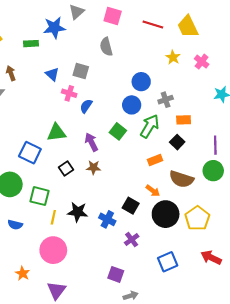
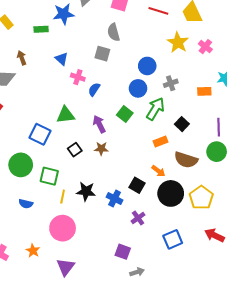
yellow star: (173, 57) -> (178, 42), size x1.5
gray square: (81, 71) -> (102, 54), moved
orange rectangle: (184, 120) -> (204, 91), moved

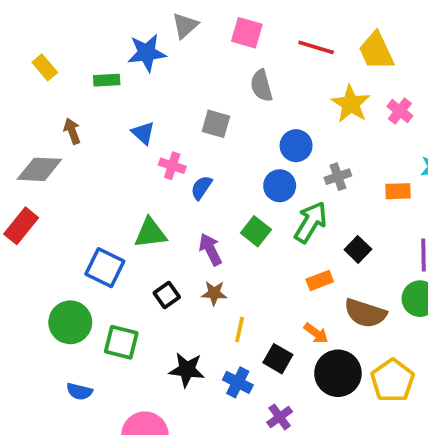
gray semicircle: (114, 32) -> (261, 86), moved
yellow line: (63, 197) -> (240, 330), moved

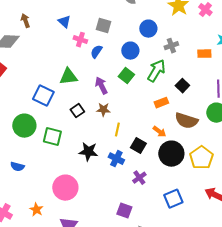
gray square: (216, 124) -> (103, 26), moved
blue circle: (280, 186) -> (130, 51), moved
blue semicircle: (79, 391) -> (17, 167), moved

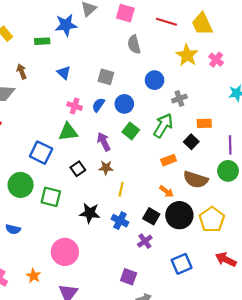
pink cross: (80, 40) -> (75, 106), moved
blue circle: (130, 51) -> (124, 104), moved
orange rectangle: (204, 54) -> (204, 123), moved
black square: (138, 146) -> (151, 216), moved

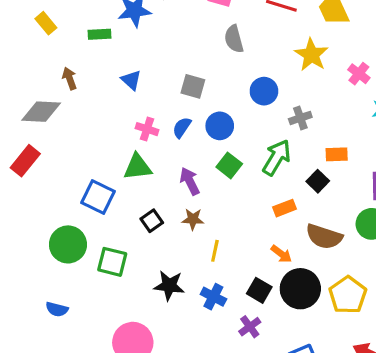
pink cross: (216, 60) -> (359, 74), moved

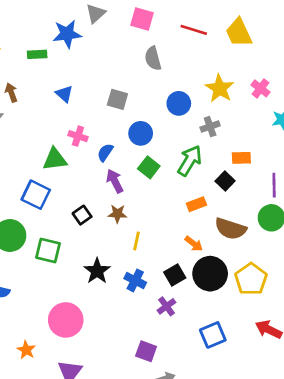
yellow star: (311, 55) -> (220, 88), moved
blue semicircle: (182, 127) -> (105, 152), moved
green triangle: (138, 167) -> (55, 159), moved
black star: (169, 286) -> (97, 271), turned 30
black square: (259, 290) -> (175, 275), turned 30

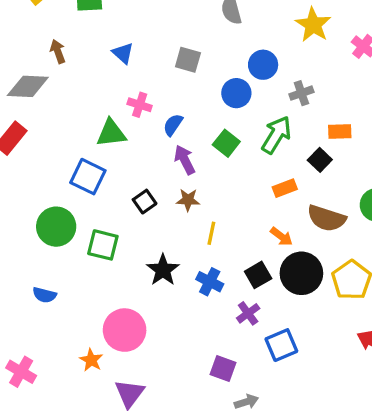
yellow star: (220, 88) -> (313, 25), moved
blue circle: (141, 133) -> (236, 93), moved
blue square: (213, 335) -> (281, 345), moved
orange star: (26, 350) -> (91, 360), moved

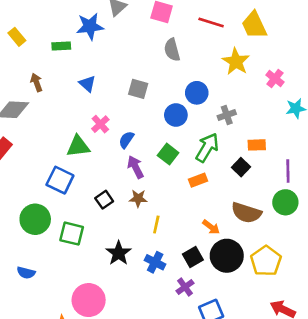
pink cross: (140, 105) -> (100, 124), turned 30
orange rectangle: (285, 188) -> (198, 180), moved

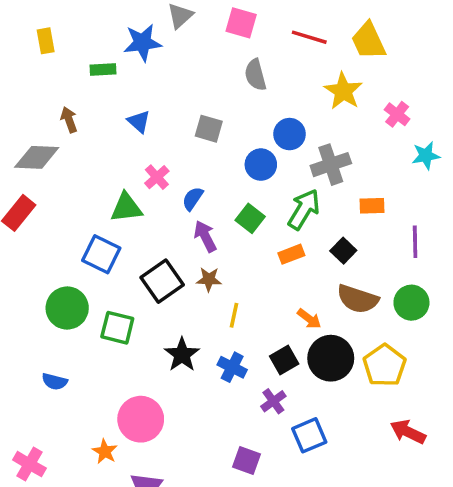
yellow rectangle: (17, 37) -> (46, 41), moved, turned 30
gray cross: (227, 115) -> (331, 165), size x1.5
black square: (241, 167) -> (343, 251), moved
black square: (104, 200) -> (162, 281), size x1.6
green circle: (285, 202) -> (411, 303), moved

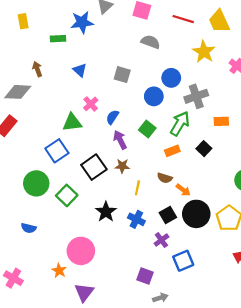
gray semicircle: (255, 75) -> (151, 42), turned 126
blue square: (101, 254) -> (57, 151), turned 30
brown semicircle: (358, 299) -> (165, 178), moved, size x0.6
green square: (117, 328) -> (67, 195), turned 30

